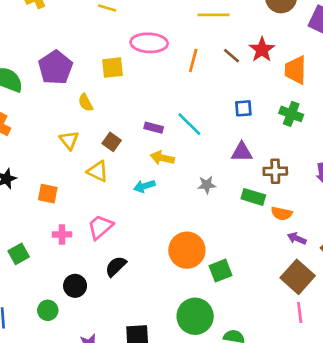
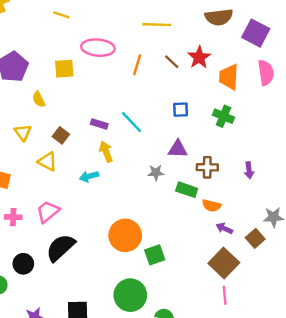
yellow arrow: (162, 158) -> (106, 152), turned 54
gray star: (207, 185) -> (156, 173), moved
black semicircle: (116, 266) -> (61, 248), size x1.5

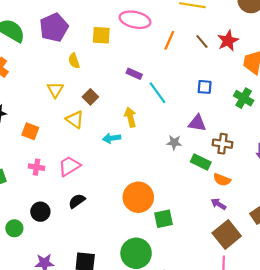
purple rectangle: (99, 124) -> (134, 74), moved
purple arrow: (224, 228) -> (219, 204), moved
black semicircle: (61, 248) -> (77, 201), size x0.6

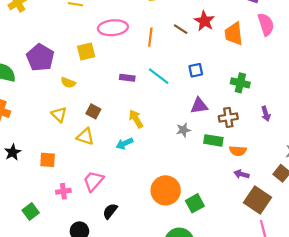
yellow semicircle: (74, 61) -> (68, 83), turned -32
cyan line: (157, 93) -> (159, 76), moved
green cross: (244, 98) -> (240, 83), moved

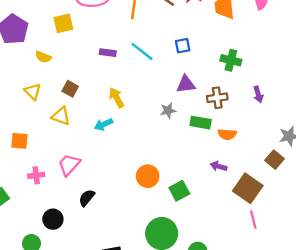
purple arrow: (241, 174) -> (219, 166), moved
orange circle: (166, 190) -> (148, 176), size x0.7

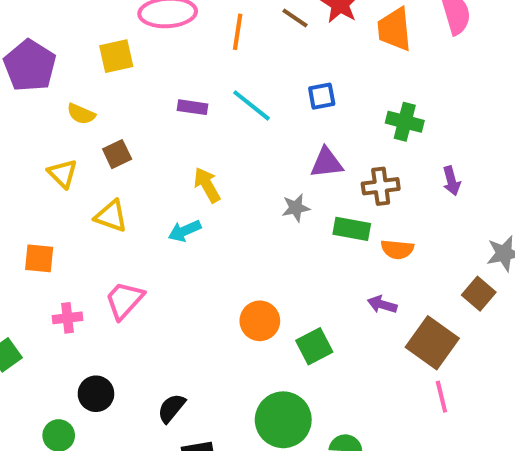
brown square: (70, 89) -> (117, 154), moved, turned 35
black semicircle: (87, 198) -> (171, 408), moved

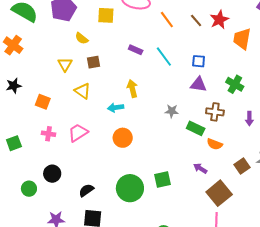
orange line: (238, 32) -> (167, 20), turned -60
purple triangle: (327, 163) -> (198, 84), moved
brown square: (479, 294) -> (242, 166), moved
orange circle: (260, 321) -> (123, 138), moved
green circle: (283, 420) -> (130, 188), moved

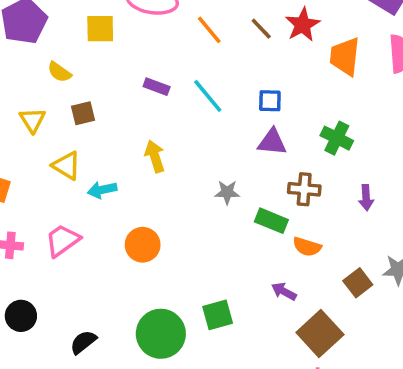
cyan arrow: (116, 108) -> (102, 190), moved

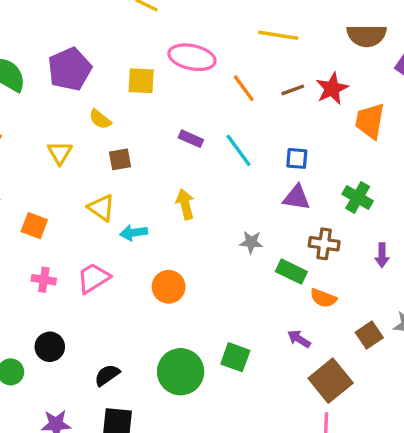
brown line: (261, 29) -> (293, 90), turned -70
yellow triangle: (32, 120) -> (60, 153), moved
green square: (218, 315) -> (235, 357), turned 32

